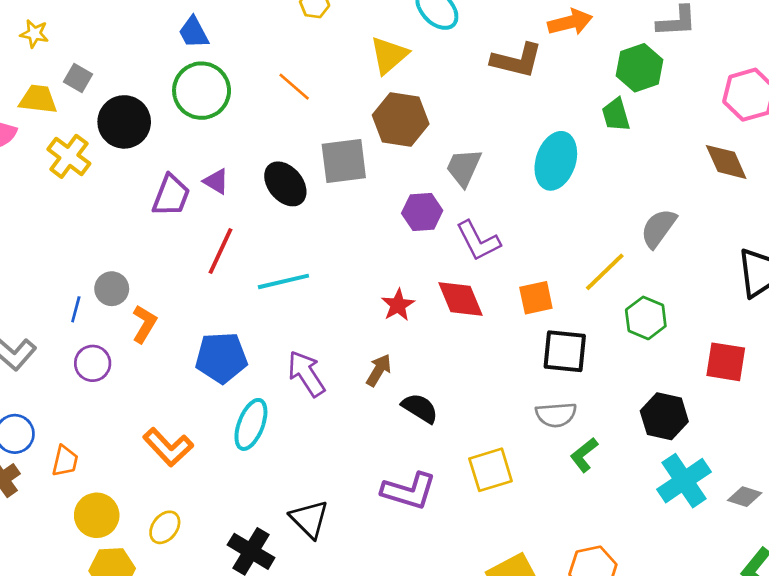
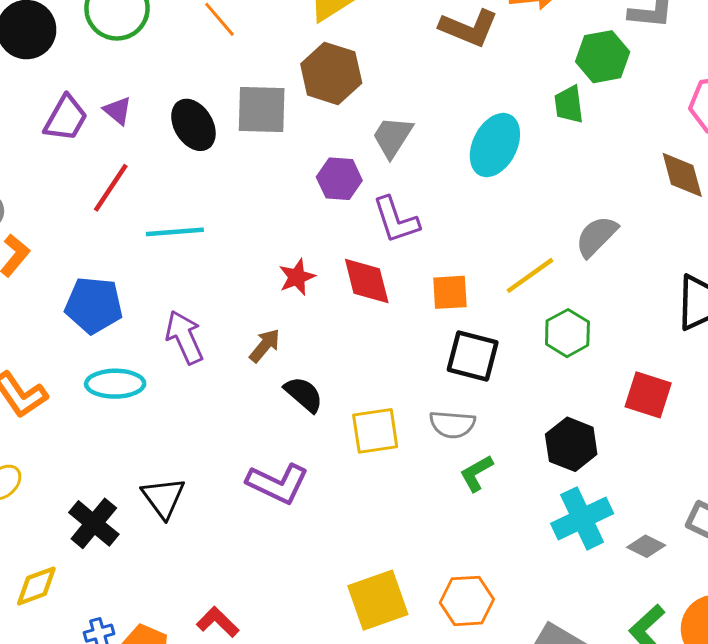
cyan ellipse: (251, 424) -> (115, 384), turned 60
yellow square: (491, 470) -> (375, 431), moved

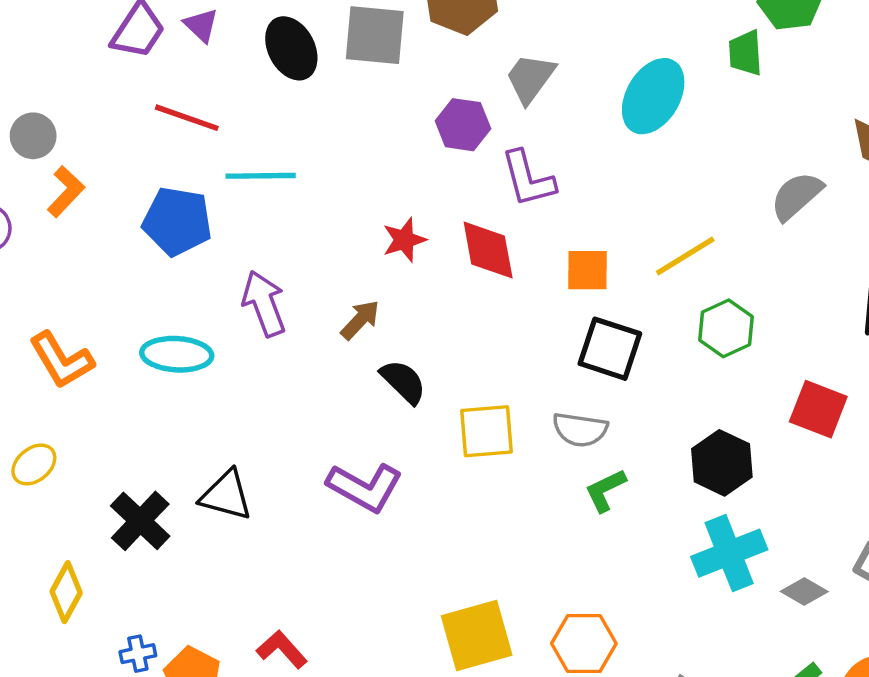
red line: (111, 188) -> (187, 118), turned 72
gray semicircle: (596, 236) -> (796, 196), moved
blue pentagon: (94, 305) -> (177, 221), moved
black triangle: (163, 498) -> (226, 495), turned -42
yellow diamond: (36, 586) -> (66, 592), turned -45

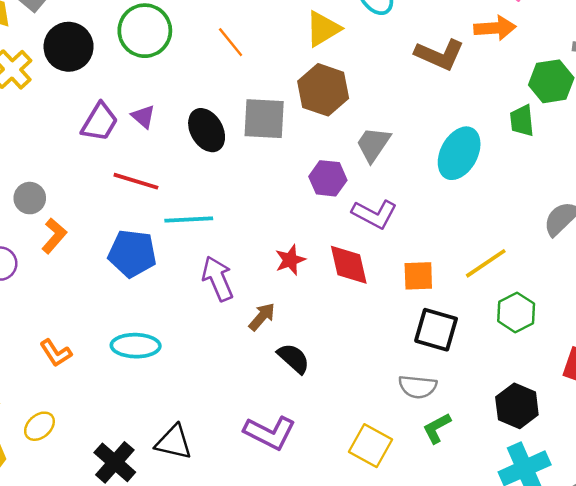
purple L-shape: (528, 179) -> (375, 214), turned -45
purple arrow: (264, 304) -> (218, 279), moved
orange L-shape: (61, 360) -> (56, 353), size x0.7
yellow square: (487, 431) -> (371, 446), moved, turned 36

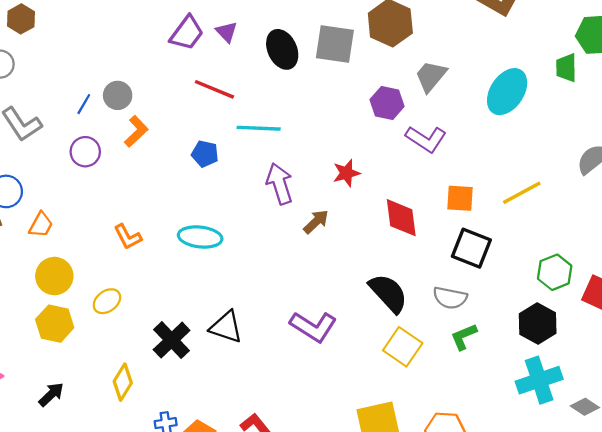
blue pentagon: (132, 253) -> (205, 154), size x0.6
red diamond: (349, 265) -> (401, 218), moved
green hexagon: (516, 312) -> (555, 272), moved
black semicircle: (294, 358) -> (388, 293), moved, size x1.4

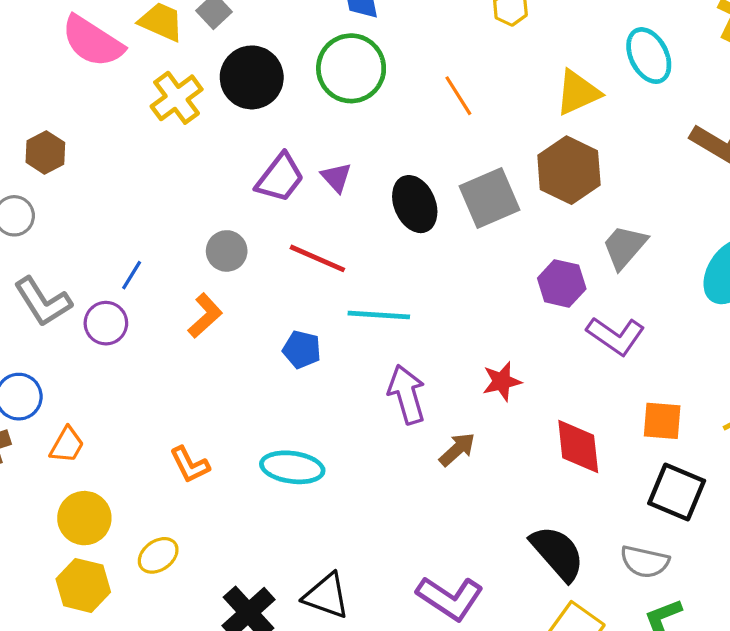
gray square: (335, 44) -> (490, 198), turned -33
gray circle: (118, 95) -> (227, 251), moved
purple circle: (85, 152) -> (106, 323), moved

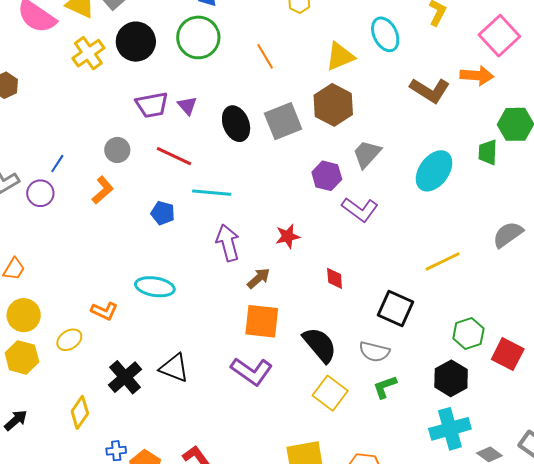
purple trapezoid: (280, 178) -> (152, 105), turned 40
orange square: (662, 421) -> (262, 321), moved, size x1.4
red diamond: (578, 446) -> (335, 278), size x0.6
orange L-shape: (190, 465) -> (104, 311), moved, turned -40

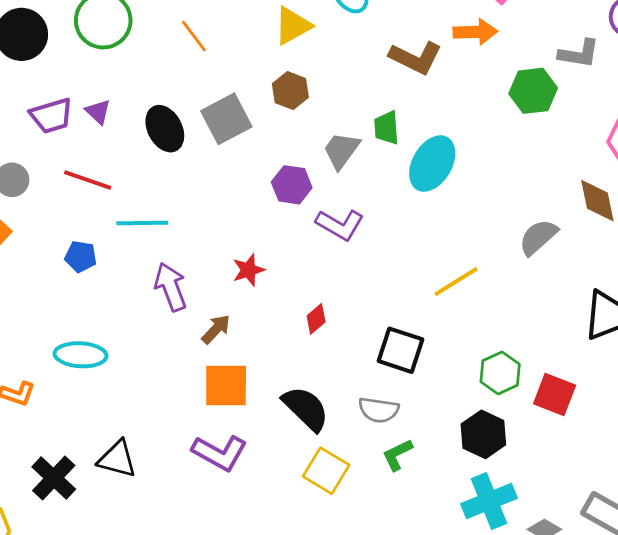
brown hexagon: (333, 105) -> (290, 91), size x0.7
green trapezoid: (488, 152) -> (386, 128), moved
red diamond: (335, 278) -> (316, 319), turned 60

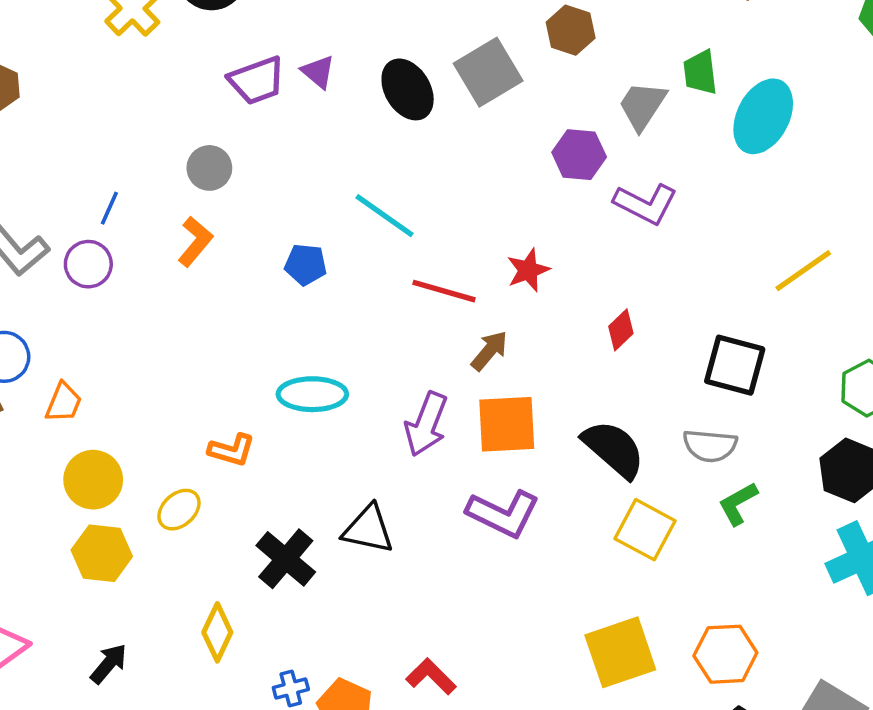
red line: (88, 180) -> (444, 291), moved
cyan line: (142, 223) -> (385, 216), turned 39
purple arrow: (171, 287) -> (426, 424), moved, turned -135

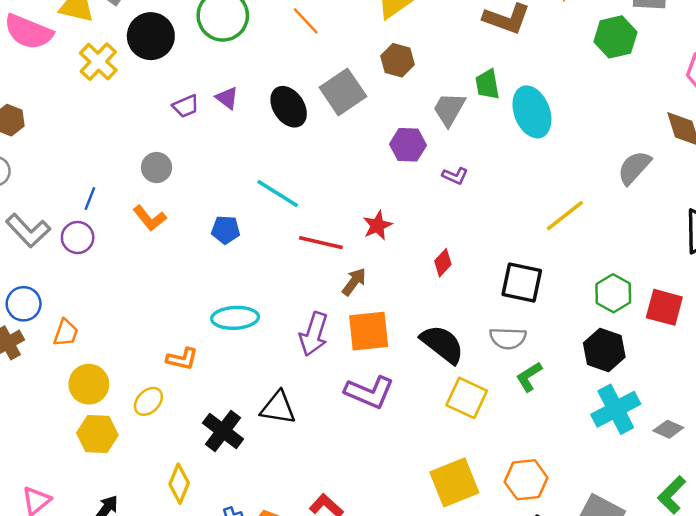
purple trapezoid: (257, 80) -> (186, 106), size x0.7
cyan ellipse: (763, 116) -> (532, 112), turned -45
purple L-shape: (646, 204) -> (455, 176), size x0.6
orange L-shape: (195, 242) -> (150, 218), turned 104

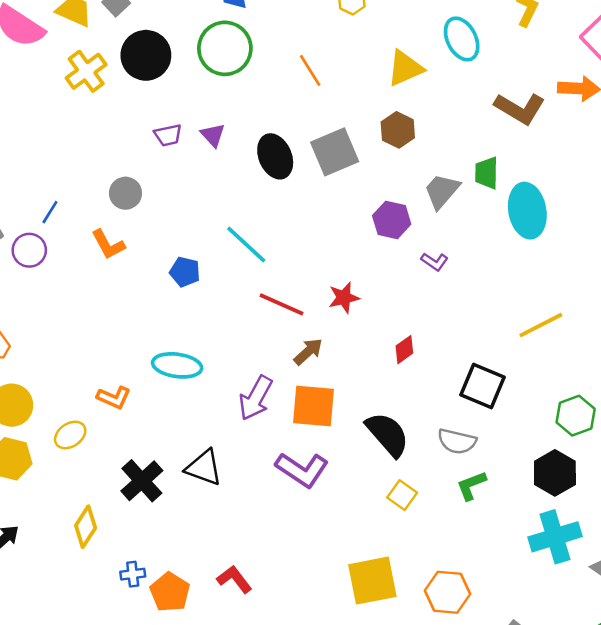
yellow square: (467, 398) -> (402, 495), size x0.7

